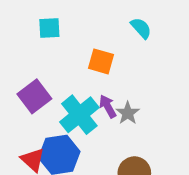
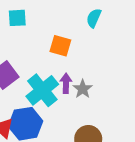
cyan semicircle: (141, 28) -> (94, 18), turned -114
purple arrow: (108, 106) -> (66, 83), turned 30

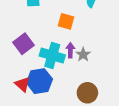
cyan cross: (42, 90) -> (52, 55), turned -35

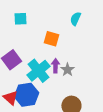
cyan cross: (52, 55) -> (38, 71), turned 35

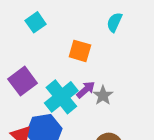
cyan square: (20, 19) -> (36, 22), turned -32
purple arrow: (55, 66) -> (86, 90), turned 48

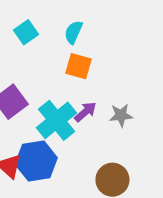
cyan semicircle: (114, 22) -> (73, 32), moved
gray star: (103, 95) -> (121, 115), moved, turned 30

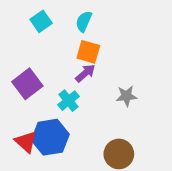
purple arrow: (85, 112) -> (85, 73), moved
cyan cross: (57, 120) -> (69, 101), size x0.6

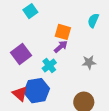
cyan semicircle: (84, 21) -> (93, 20), moved

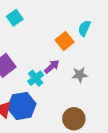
orange square: (63, 32) -> (65, 41), moved, turned 35
purple arrow: (61, 47) -> (52, 67), moved

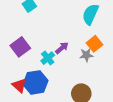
cyan semicircle: (84, 28) -> (90, 14), size x1.5
orange square: (65, 41) -> (95, 44), moved

